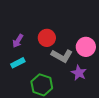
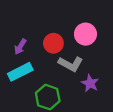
pink circle: (86, 47) -> (85, 34), moved
cyan rectangle: (18, 63) -> (20, 72), size x1.5

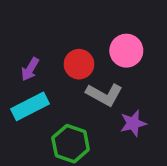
purple star: (90, 83) -> (133, 123), turned 30

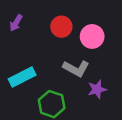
red circle: (79, 64) -> (61, 27), moved
purple arrow: (30, 69) -> (16, 23), moved

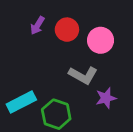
purple arrow: (16, 23) -> (37, 26), moved
cyan rectangle: (22, 77) -> (21, 102), moved

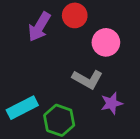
purple arrow: (37, 26) -> (39, 27), size x1.5
red circle: (67, 30) -> (75, 15), moved

